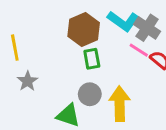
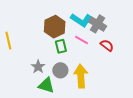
pink line: (139, 50) -> (82, 40), moved
gray star: (27, 81) -> (38, 67), moved

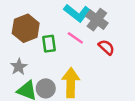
brown hexagon: (55, 27) -> (26, 28), moved
gray circle: (60, 70) -> (46, 88), moved

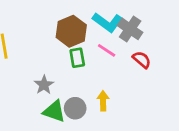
brown hexagon: (26, 28) -> (71, 31), moved
yellow arrow: (71, 83) -> (103, 101), size x0.6

